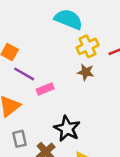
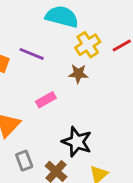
brown star: (86, 72) -> (78, 74), moved
purple line: (24, 74) -> (32, 54), moved

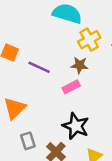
purple line: (32, 54) -> (39, 67), moved
pink rectangle: (46, 100) -> (71, 87), moved

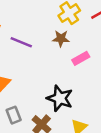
pink rectangle: (71, 87) -> (81, 58), moved

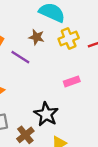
brown star: (61, 39) -> (37, 37), moved

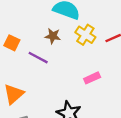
yellow cross: (69, 38) -> (85, 35), turned -30

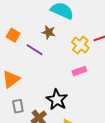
yellow cross: (85, 35) -> (80, 45), moved

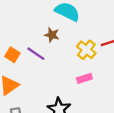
orange square: (13, 35) -> (12, 55), moved

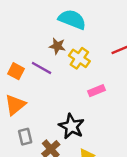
yellow cross: (86, 50) -> (79, 58), moved

